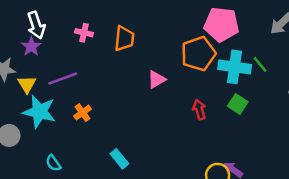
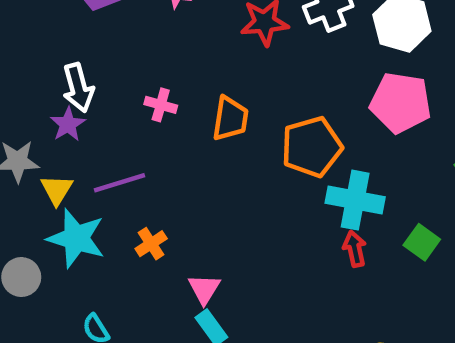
orange pentagon: (198, 54) -> (312, 147), moved
cyan cross: (235, 67) -> (355, 200), moved
pink triangle: (156, 79) -> (204, 289), moved, turned -30

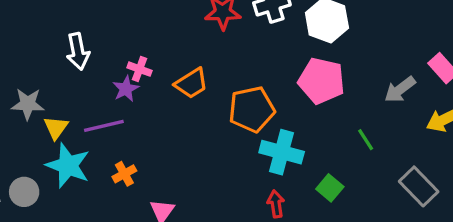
orange trapezoid: (230, 119) -> (191, 83), turned 45
purple star: (68, 124) -> (126, 89), moved
red arrow: (355, 249) -> (276, 204), moved

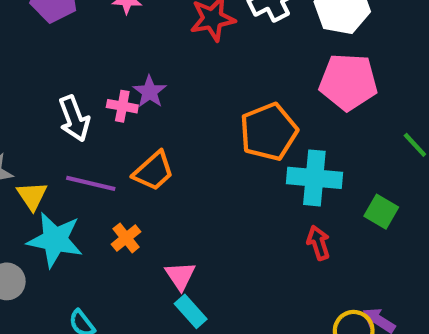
white arrow: (78, 51) -> (74, 119), moved
orange trapezoid: (191, 83) -> (153, 171), moved
purple star: (126, 89) -> (150, 92), moved
purple line: (104, 126) -> (91, 183), turned 36

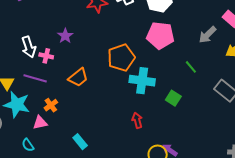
pink cross: (122, 106) -> (46, 56), moved
orange trapezoid: (153, 171) -> (78, 77), moved
red arrow: (318, 243) -> (137, 120), moved
pink triangle: (180, 276) -> (40, 123), moved, turned 49

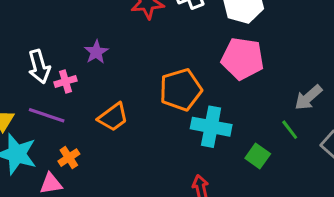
gray arrow: (207, 35) -> (308, 98), moved
pink cross: (46, 56) -> (65, 81), turned -32
green line: (191, 67) -> (290, 130), moved

